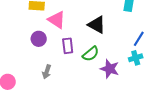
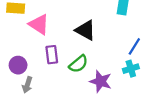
purple circle: (39, 39) -> (18, 65), moved

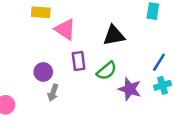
black triangle: (85, 30) -> (114, 35), turned -40
blue line: (134, 46) -> (159, 62), moved
cyan cross: (131, 69) -> (163, 85), moved

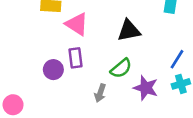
purple rectangle: (79, 61) -> (75, 58), moved
gray arrow: (53, 93) -> (100, 93), moved

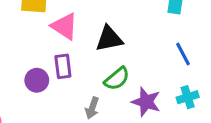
black triangle: (129, 31) -> (109, 39), moved
blue line: (177, 59) -> (183, 54), moved, turned -60

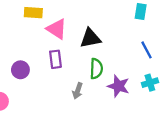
green semicircle: (117, 79) -> (96, 69), turned -48
purple circle: (37, 80) -> (20, 70), moved

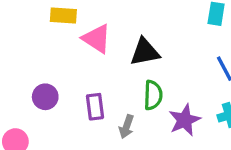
purple rectangle: (55, 59) -> (95, 107), moved
purple star: (118, 86) -> (185, 120), turned 30

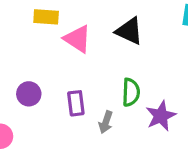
black triangle: (145, 52) -> (129, 31), moved, turned 36

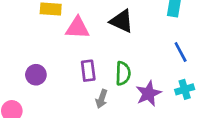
pink triangle: (77, 39) -> (77, 28), turned -30
purple rectangle: (76, 103) -> (88, 71), moved

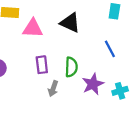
blue line: (181, 52) -> (110, 49), moved
cyan cross: (185, 89) -> (120, 91), moved

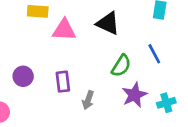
purple rectangle: (42, 65) -> (63, 82), moved
green semicircle: (71, 67) -> (121, 66), moved, turned 30

